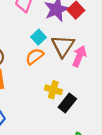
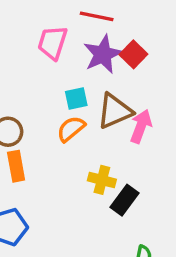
cyan square: (39, 37) -> (76, 98), turned 32
brown triangle: (63, 46) -> (115, 111), turned 35

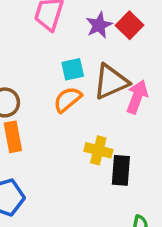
purple star: (103, 54) -> (99, 25), size x0.7
black rectangle: (124, 200) -> (121, 170), turned -32

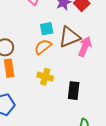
yellow cross: (98, 150) -> (45, 77), moved

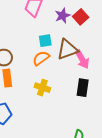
pink arrow: (85, 47) -> (82, 59), turned 126
black rectangle: (74, 91) -> (83, 88), moved

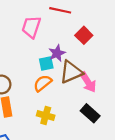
purple star: (63, 16) -> (57, 53), moved
black rectangle: (83, 88) -> (90, 113), turned -54

